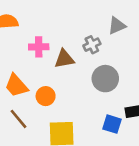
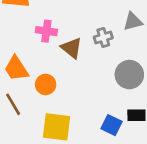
brown triangle: (64, 59) -> (72, 48), turned 40
gray circle: (105, 79) -> (129, 75), moved

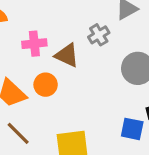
orange circle: (46, 84) -> (46, 85), moved

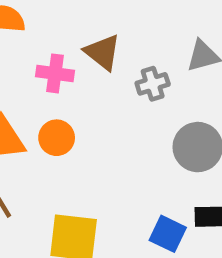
brown triangle: (67, 55) -> (103, 52), moved

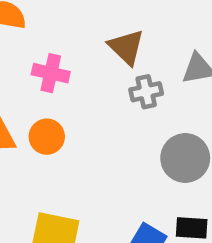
brown triangle: (103, 52) -> (126, 47), moved

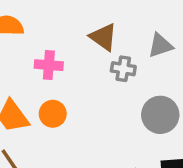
gray cross: (146, 92) -> (123, 69), turned 30

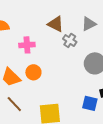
gray cross: (123, 69) -> (70, 40), turned 32

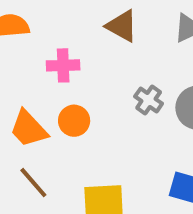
gray cross: (70, 40) -> (149, 100), moved

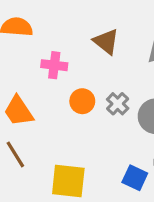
orange circle: (74, 121) -> (82, 101), moved

